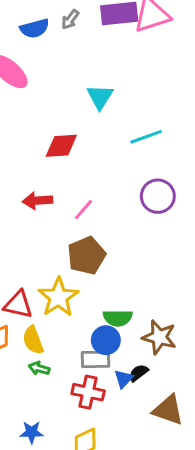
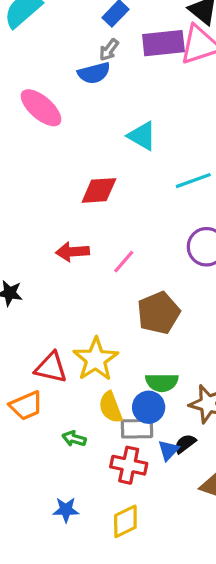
blue semicircle: (35, 28) -> (94, 73), moved
cyan triangle: (100, 97) -> (142, 136), turned -32
brown pentagon: (87, 256) -> (159, 313), moved
yellow semicircle: (33, 340) -> (111, 407), moved

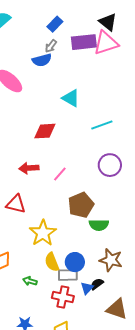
red triangle: (51, 368) -> (16, 204), moved
green semicircle: (162, 382) -> (99, 225), moved

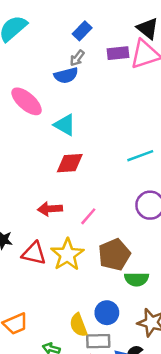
purple rectangle: (84, 42) -> (118, 53), size x0.7
cyan triangle: (71, 98) -> (65, 125), moved
yellow star: (43, 233) -> (67, 255), moved
blue circle: (75, 262) -> (107, 313), moved

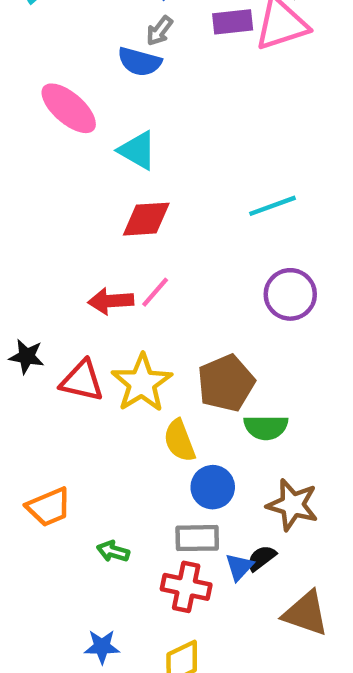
blue semicircle: (66, 75) -> (140, 62), turned 30
pink line: (88, 216) -> (155, 292), moved
yellow semicircle: (78, 325) -> (179, 441), moved

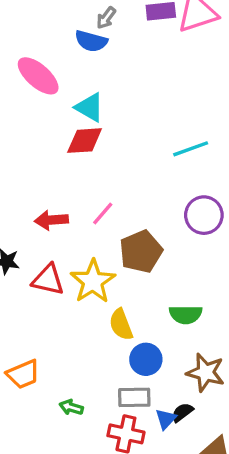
red diamond: (146, 219) -> (85, 141), moved
red arrow: (111, 301) -> (51, 220), moved
brown pentagon: (226, 383) -> (141, 252), moved

